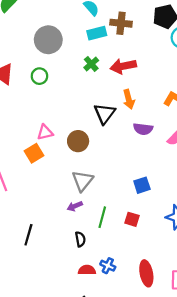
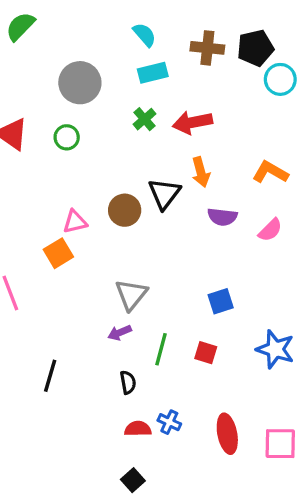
brown cross: (121, 23) -> (207, 48), moved
brown circle: (78, 141) -> (125, 210), moved

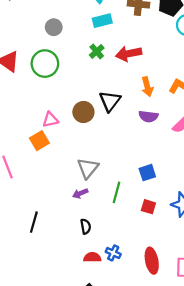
gray circle: (80, 83) -> (54, 27), size x0.6
green circle: (67, 137) -> (45, 64), size x1.6
orange arrow: (201, 172) -> (147, 87), moved
green line: (161, 349) -> (116, 192), moved
red square: (206, 353) -> (148, 207), moved

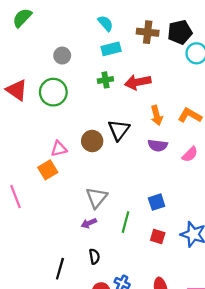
green cross: (97, 51) -> (105, 80), turned 32
black line: (34, 222) -> (60, 269), moved

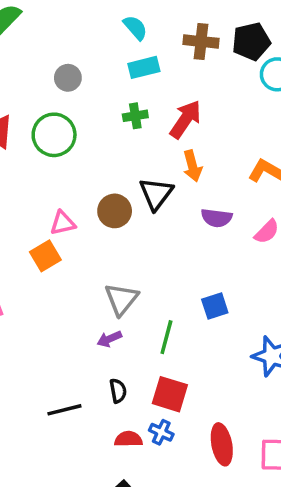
red arrow: (138, 82) -> (185, 119), turned 135
orange arrow: (157, 115) -> (192, 166), moved
red square: (158, 236) -> (170, 394), moved, size x1.5
black line: (60, 269) -> (64, 410), turned 60

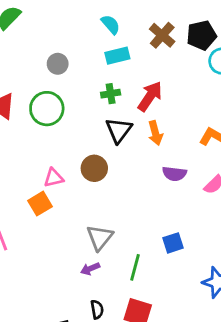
brown cross: (201, 41) -> (162, 35), turned 35
black triangle: (156, 194) -> (119, 130), moved

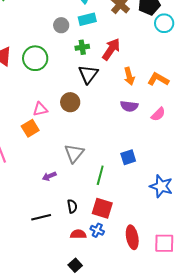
gray circle: (58, 64) -> (61, 25), moved
orange arrow: (155, 133) -> (129, 76), moved
purple arrow: (90, 269) -> (49, 176), moved

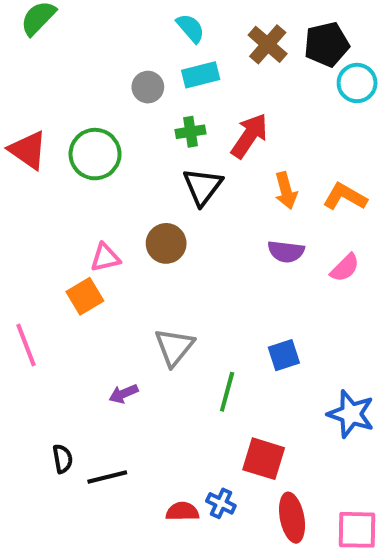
black semicircle: (72, 206) -> (63, 459), moved
red square: (102, 208) -> (264, 459), moved

